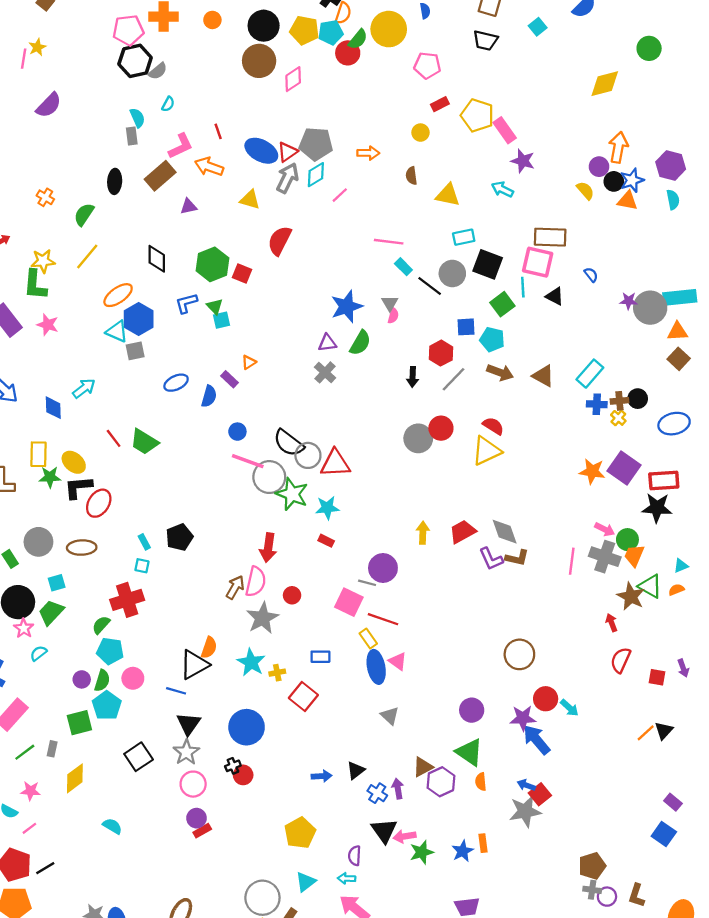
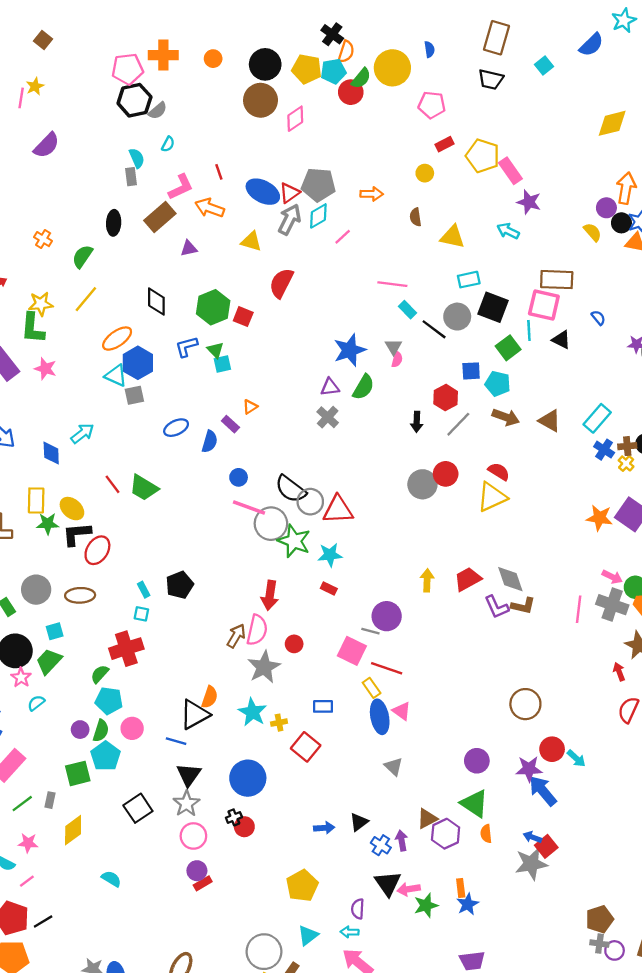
blue cross: (597, 404) -> (604, 450), turned 30
orange rectangle: (483, 843) -> (461, 888), moved

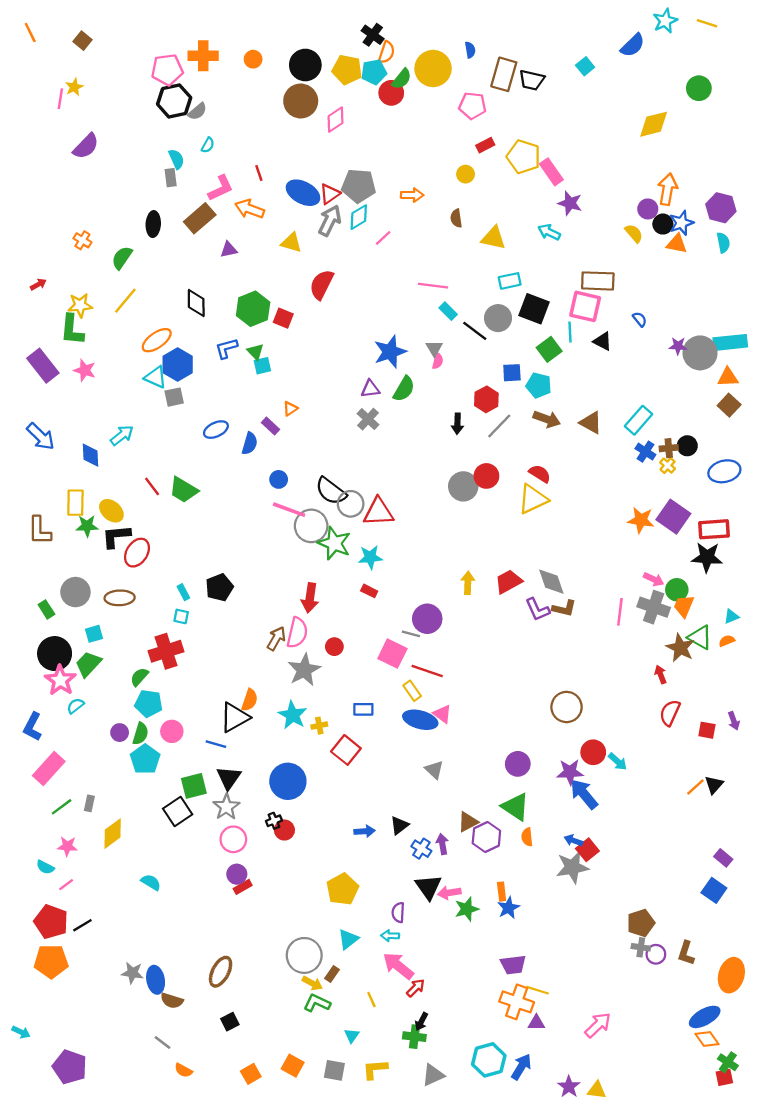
brown rectangle: (497, 38) -> (504, 74), moved
pink star: (21, 677) -> (60, 680), size x1.5
blue ellipse: (380, 717) -> (420, 720), turned -64
green square: (78, 773) -> (194, 786), moved

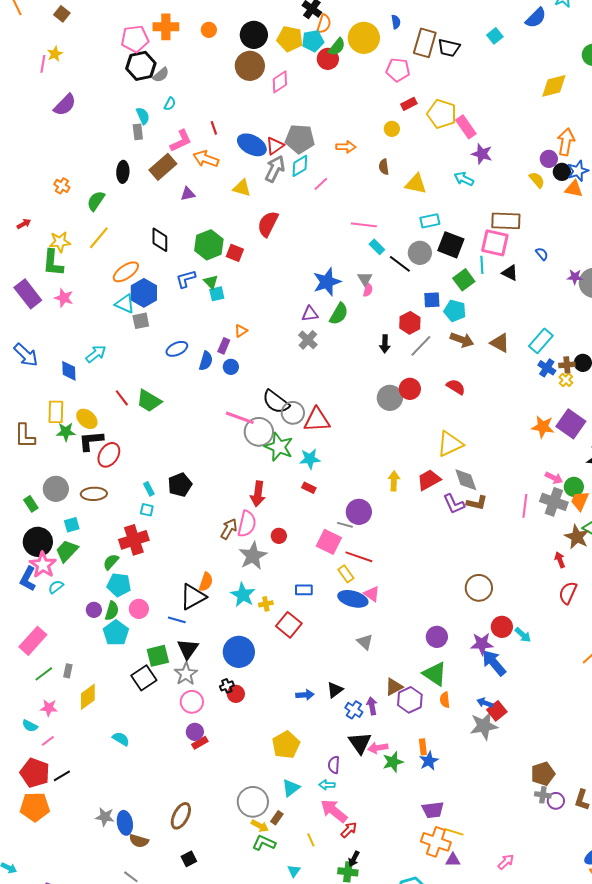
purple rectangle: (270, 426) -> (224, 346), turned 70
blue circle: (279, 479) -> (231, 367), moved
yellow triangle: (533, 499) -> (450, 444), moved
blue L-shape: (33, 727) -> (28, 579), moved
pink arrow: (598, 1025) -> (506, 862), size x0.7

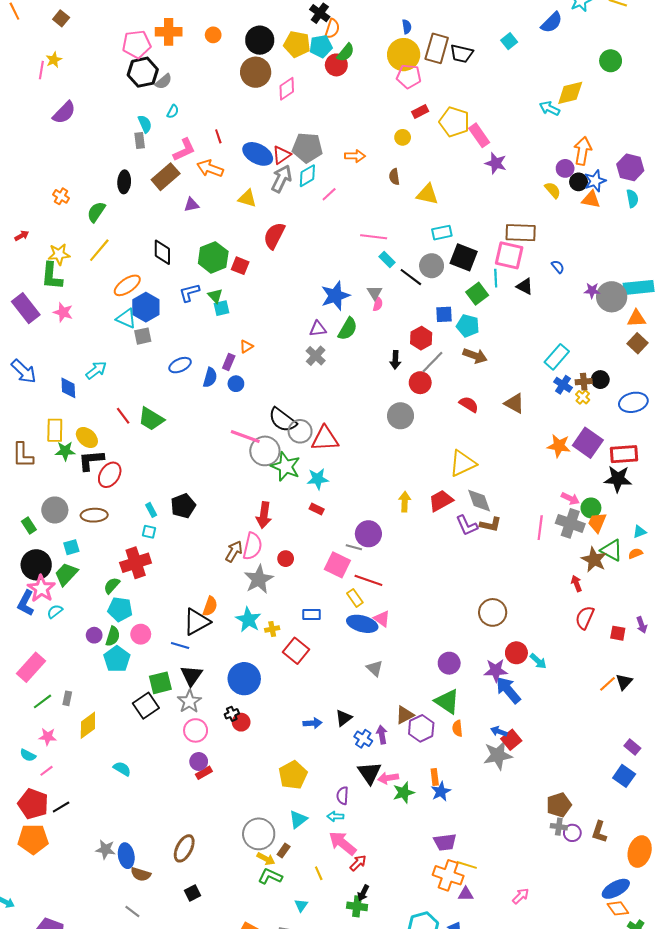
yellow circle: (364, 38) -> (404, 55), moved
cyan arrow: (464, 179) -> (550, 108), moved
brown triangle: (500, 343) -> (514, 403), moved
red circle: (410, 389) -> (420, 383), moved

